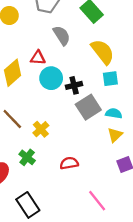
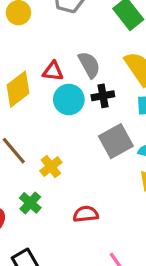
gray semicircle: (62, 35) -> (89, 65), moved
black cross: (74, 85) -> (103, 96), moved

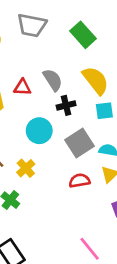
cyan circle: (69, 100) -> (39, 131), moved
red semicircle: (86, 214) -> (79, 181), moved

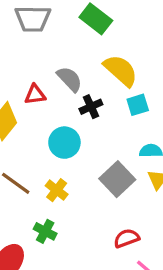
gray square: (79, 143) -> (117, 179), moved
red semicircle: (79, 181) -> (126, 238), moved

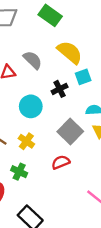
black cross: (91, 107) -> (60, 89), moved
red semicircle: (126, 238) -> (61, 162), moved

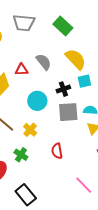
gray square: (70, 132) -> (68, 112), moved, turned 35
red semicircle: (61, 162) -> (57, 151), turned -84

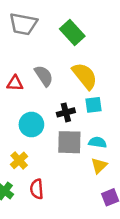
red semicircle: (57, 151) -> (37, 189), moved

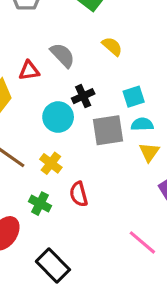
yellow semicircle: (85, 76) -> (112, 46), size x0.6
cyan square: (93, 105) -> (134, 97), moved
black cross: (66, 112) -> (83, 96), moved

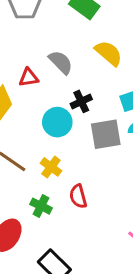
yellow semicircle: (112, 46) -> (109, 53), size x1.4

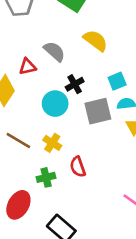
green cross: (41, 206) -> (46, 177), turned -36

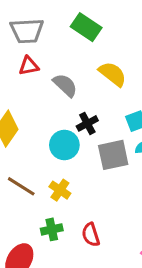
red triangle: (27, 67) -> (29, 66), moved
red semicircle: (78, 167) -> (91, 235), moved

